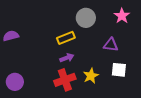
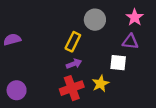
yellow rectangle: (66, 38) -> (73, 42), turned -42
purple triangle: (111, 45) -> (130, 42), moved
white square: (119, 70) -> (118, 63), moved

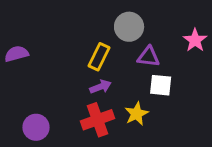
pink star: (135, 17) -> (195, 40), moved
purple triangle: (130, 42) -> (149, 57), moved
purple circle: (17, 90) -> (36, 127), moved

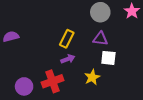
gray circle: (129, 27) -> (100, 12), moved
pink star: (195, 40) -> (132, 11), moved
red cross: (98, 120) -> (53, 81), moved

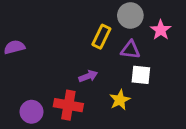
pink star: (132, 11) -> (161, 30), moved
yellow rectangle: (67, 39) -> (101, 37), moved
red cross: (53, 81) -> (68, 105), turned 30

